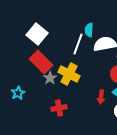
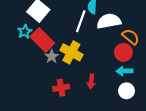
cyan star: (18, 93) -> (25, 32), moved
red arrow: (101, 97) -> (91, 81), moved

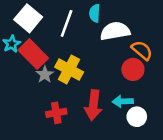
white line: (81, 21) -> (67, 23), moved
cyan arrow: (124, 71) -> (123, 101), moved
red arrow: (91, 81) -> (93, 105), size x1.6

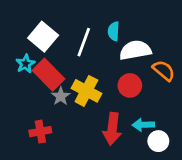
red circle: (133, 69) -> (130, 85), moved
red cross: (56, 113) -> (40, 132), moved

